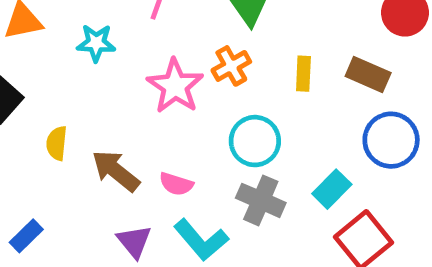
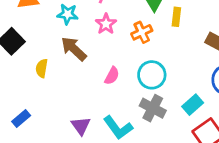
yellow rectangle: (303, 74) -> (176, 17), moved
pink star: (175, 86) -> (106, 24), moved, size x0.7
brown arrow: (116, 171) -> (74, 49), moved
pink semicircle: (176, 184) -> (112, 76), moved, turned -84

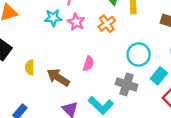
cyan star: (68, 14) -> (53, 18), moved
brown arrow: (74, 49) -> (58, 77), moved
cyan circle: (152, 75) -> (139, 54), moved

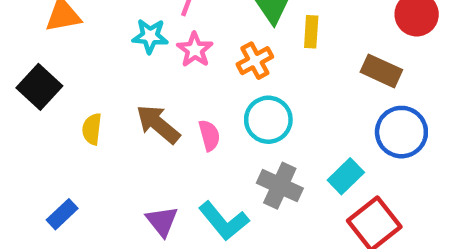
cyan circle: (139, 54) -> (268, 120), moved
pink semicircle: (88, 64) -> (209, 135), turned -40
brown arrow: (58, 77) -> (158, 124), moved

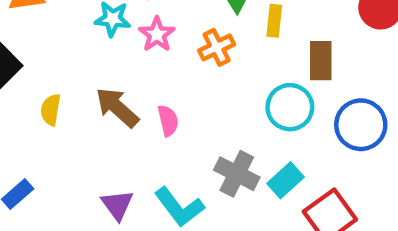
brown rectangle: (381, 71) -> (321, 61), moved, turned 63
cyan circle: (268, 120) -> (290, 107), moved
cyan rectangle: (346, 176) -> (286, 180), moved

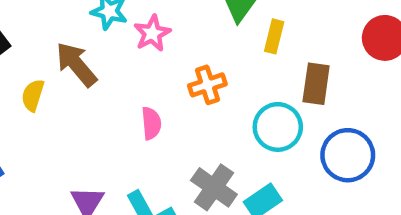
orange cross: (217, 47) -> (207, 85), moved
brown arrow: (117, 107) -> (76, 64), moved

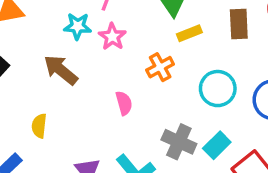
yellow rectangle: (274, 36) -> (189, 33), moved, turned 65
brown rectangle: (316, 84) -> (239, 24), moved
yellow semicircle: (33, 95) -> (39, 126), moved

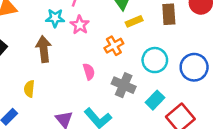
brown arrow: (61, 70) -> (44, 49), turned 45
gray cross: (179, 142) -> (124, 85), moved

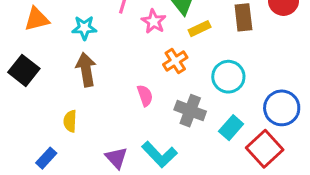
cyan star: (55, 18) -> (84, 28), moved
pink star: (80, 25) -> (154, 21), moved
blue circle: (194, 67) -> (282, 108), moved

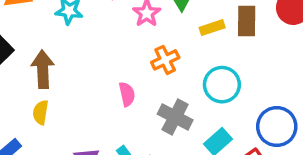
yellow rectangle: (200, 29) -> (212, 28), moved
brown arrow: (86, 70) -> (43, 69), moved

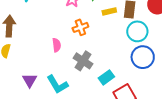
cyan circle: (222, 85) -> (137, 31), moved
blue circle: (277, 126) -> (143, 57), moved

